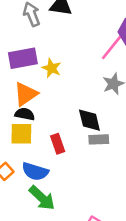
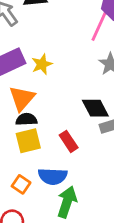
yellow star: (52, 68) -> (42, 64), turned -30
green arrow: (42, 198) -> (67, 202), turned -100

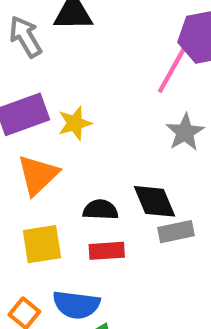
black semicircle: (26, 119) -> (100, 210), moved
red rectangle: (69, 141) -> (107, 251), turned -65

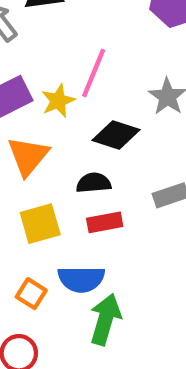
pink line: (172, 70) -> (94, 73), moved
black diamond: (154, 201) -> (116, 135), moved, turned -42

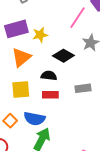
pink line: (94, 73) -> (78, 18), moved

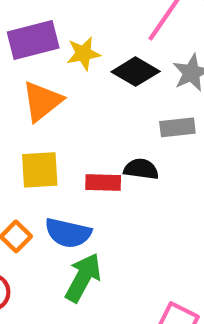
black diamond: (63, 56) -> (136, 72), moved
black semicircle: (49, 76) -> (141, 169), moved
gray rectangle: (83, 88) -> (177, 127), moved

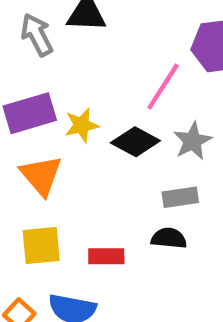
orange triangle: (42, 101) -> (41, 175), turned -30
black semicircle: (141, 169) -> (169, 238), moved

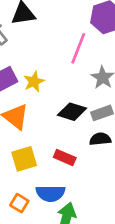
black diamond: (135, 142) -> (72, 112), moved
red rectangle: (106, 256) -> (65, 157), turned 35

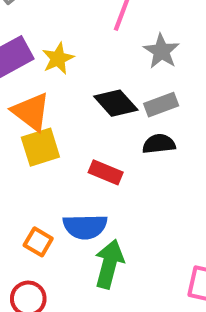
black diamond: (72, 112) -> (116, 103), turned 32
yellow square: (24, 159) -> (40, 147), moved

